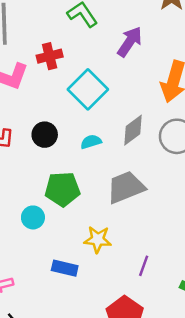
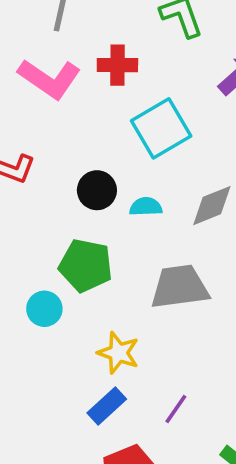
black circle: (45, 135) -> (97, 190), moved
cyan circle: (33, 217) -> (44, 309), moved
blue rectangle: (65, 268) -> (107, 406), moved, turned -70

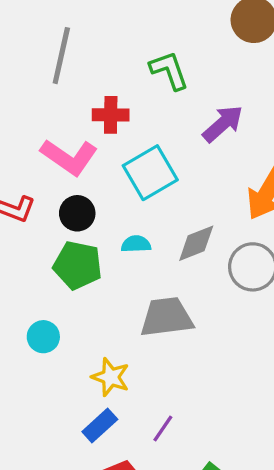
pink L-shape: (49, 79) -> (69, 157), moved
black circle: (97, 190) -> (77, 213), moved
green pentagon: (86, 265) -> (78, 265), moved

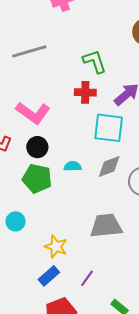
gray line: (61, 56) -> (29, 51), turned 60
red cross: (111, 115) -> (85, 92), moved
cyan square: (150, 173) -> (109, 128), moved, turned 36
gray trapezoid: (167, 317) -> (106, 226), moved

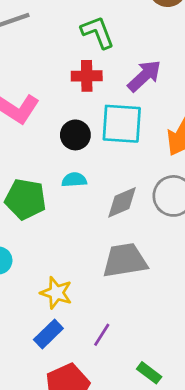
black circle: (37, 147) -> (75, 135), moved
gray diamond: (109, 166) -> (122, 202), moved

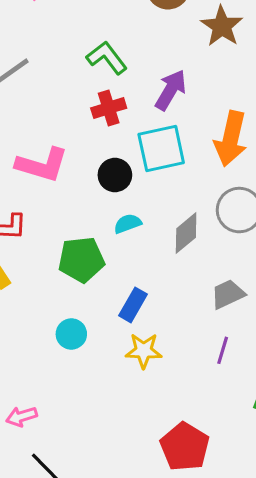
gray trapezoid: (125, 260) -> (228, 294), moved, size x0.7
blue rectangle: (48, 334) -> (133, 305), moved
purple line: (102, 335) -> (223, 350), moved

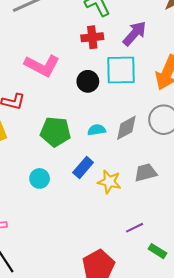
cyan semicircle: (128, 224) -> (97, 130), moved
purple line: (223, 350) -> (135, 228), moved, turned 36
yellow star: (144, 351) -> (109, 182), moved

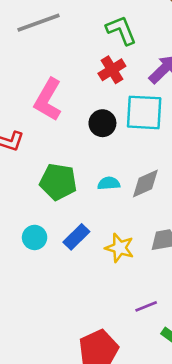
red cross: (92, 37) -> (112, 70), turned -30
pink L-shape: (42, 66) -> (48, 100), turned 88
blue rectangle: (83, 168) -> (76, 237), moved

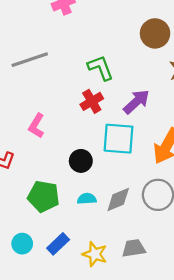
pink L-shape: (48, 100) -> (36, 126), size x0.7
black circle: (102, 123) -> (81, 161), moved

